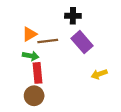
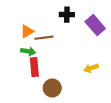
purple rectangle: (82, 42) -> (95, 25), moved
brown circle: (34, 96) -> (52, 88), moved

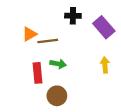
green arrow: (28, 51) -> (58, 64), moved
yellow arrow: (91, 68) -> (105, 65), moved, turned 104

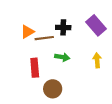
black cross: (73, 16) -> (63, 27), moved
green arrow: (58, 64) -> (62, 57), moved

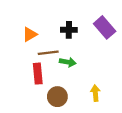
brown line: (44, 38) -> (48, 53), moved
yellow arrow: (97, 60) -> (95, 93), moved

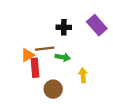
orange triangle: (30, 34) -> (28, 55), moved
yellow arrow: (95, 93) -> (83, 75), moved

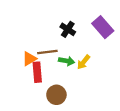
black cross: (64, 27) -> (68, 29), turned 32
yellow arrow: (83, 75) -> (84, 62), moved, turned -136

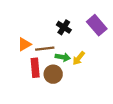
orange triangle: (29, 59) -> (24, 44), moved
brown circle: (56, 95) -> (53, 74), moved

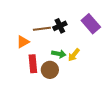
black cross: (64, 27) -> (60, 26), turned 32
brown line: (45, 49) -> (42, 29), moved

